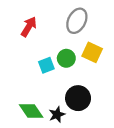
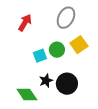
yellow square: (92, 52) -> (79, 45), turned 30
black star: (57, 115) -> (46, 81), moved

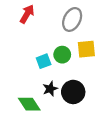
red arrow: (25, 23) -> (27, 14), moved
yellow square: (79, 45) -> (86, 49), turned 30

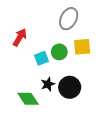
red arrow: (27, 14) -> (20, 37), moved

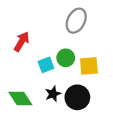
yellow square: (82, 47) -> (89, 66), moved
green diamond: (28, 99) -> (20, 98), moved

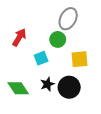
green circle: (66, 58) -> (58, 39), moved

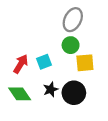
red arrow: (19, 37) -> (21, 64), moved
green circle: (58, 39) -> (71, 45), moved

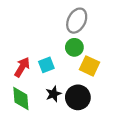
yellow square: (85, 63) -> (90, 66), turned 30
green diamond: (20, 94) -> (21, 99), turned 30

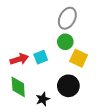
red arrow: (22, 67) -> (19, 59), turned 42
black star: (53, 94) -> (43, 99), moved

